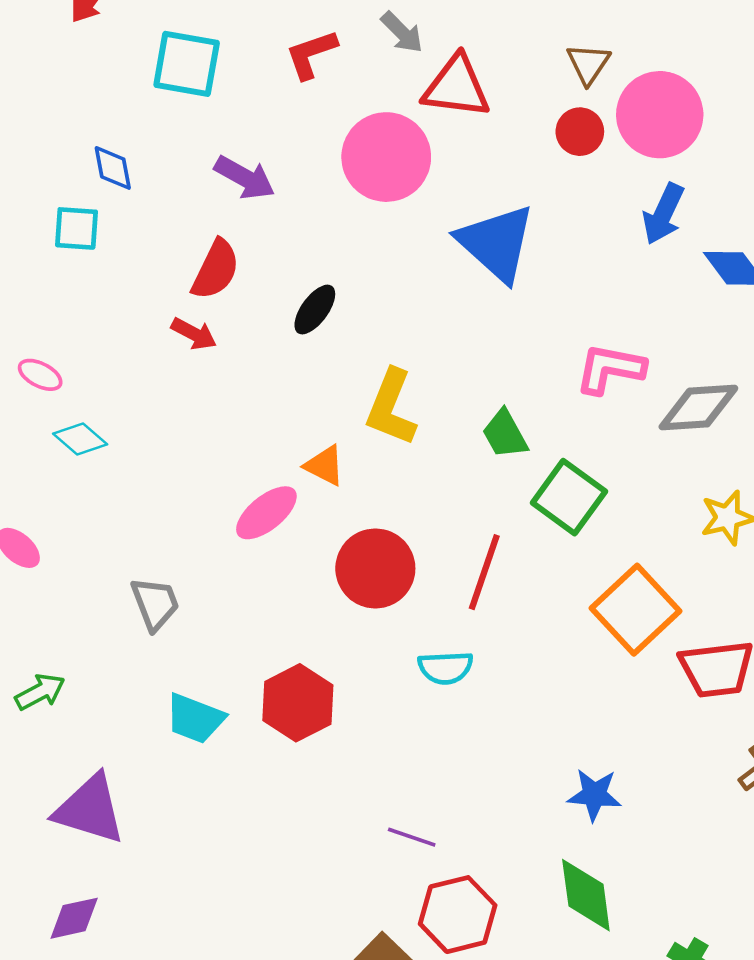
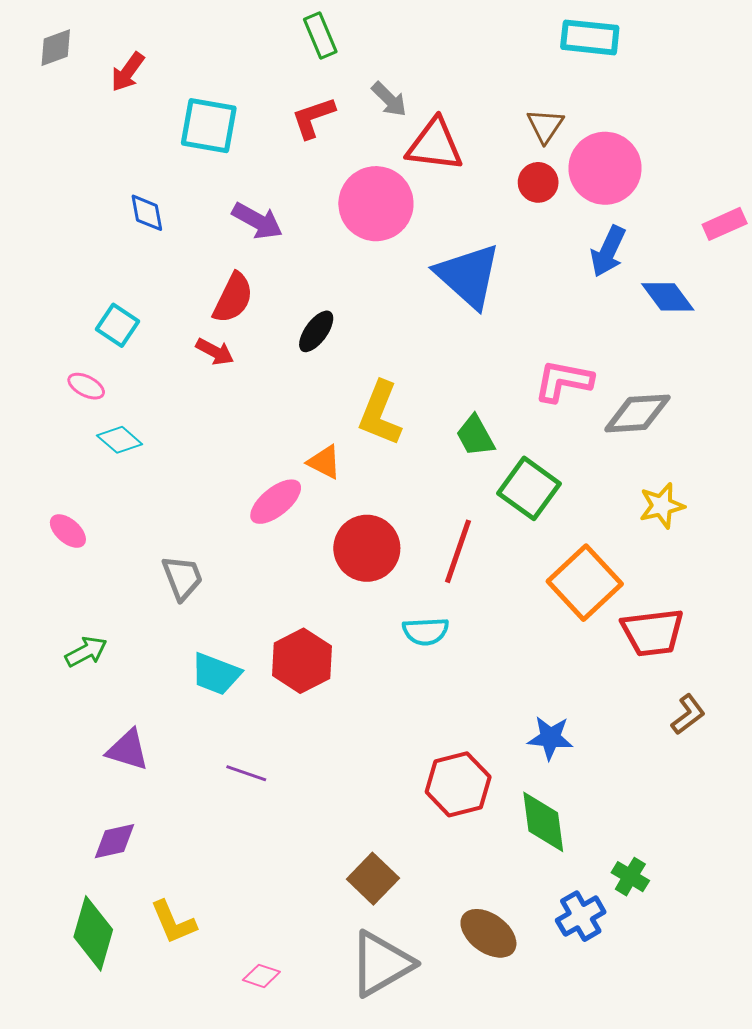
cyan square: (76, 228) -> (118, 325), moved, turned 30
purple triangle: (90, 809) -> (128, 750), size x0.7
purple line: (412, 837) -> (246, 773), moved
red hexagon: (458, 915) -> (458, 784), moved

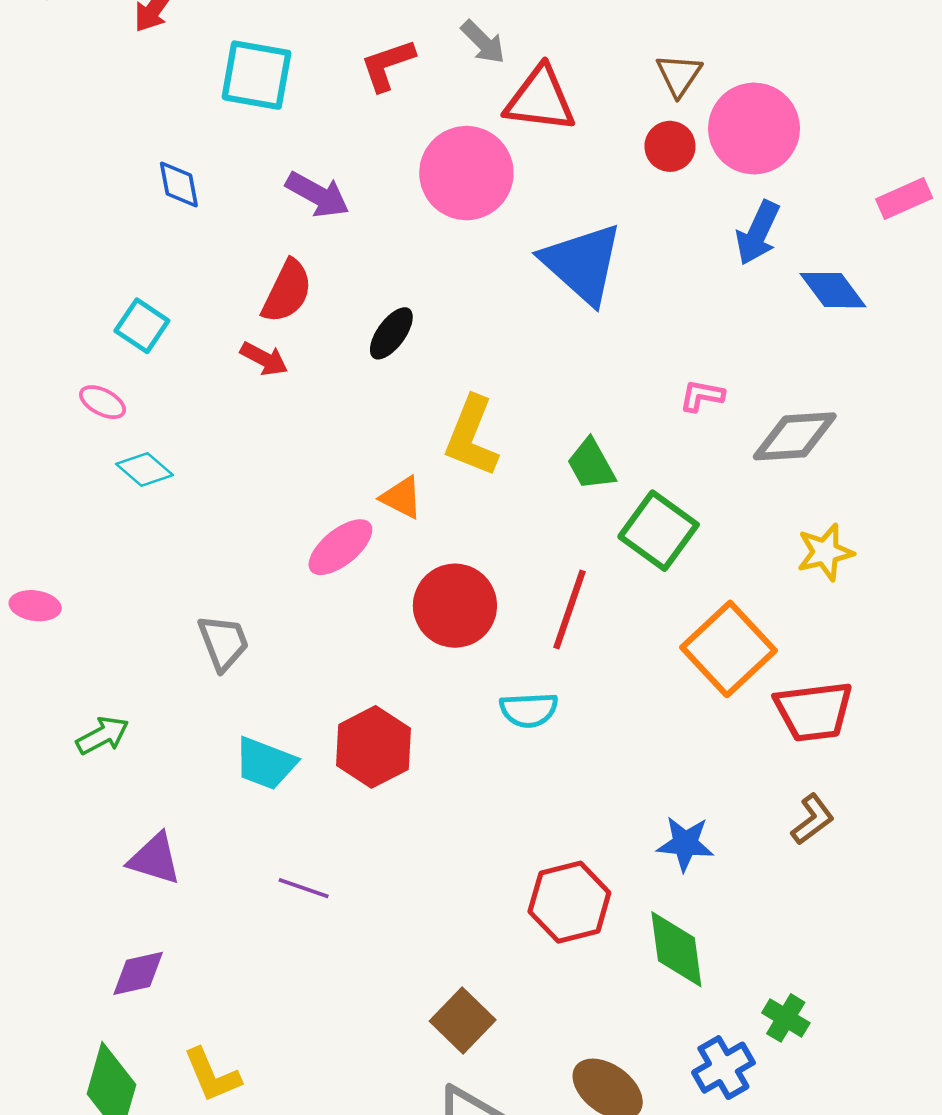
pink L-shape: (563, 381) -> (702, 396), size x0.6
pink ellipse: (68, 531) -> (35, 606), moved, turned -33
brown L-shape: (688, 714) -> (813, 819), moved

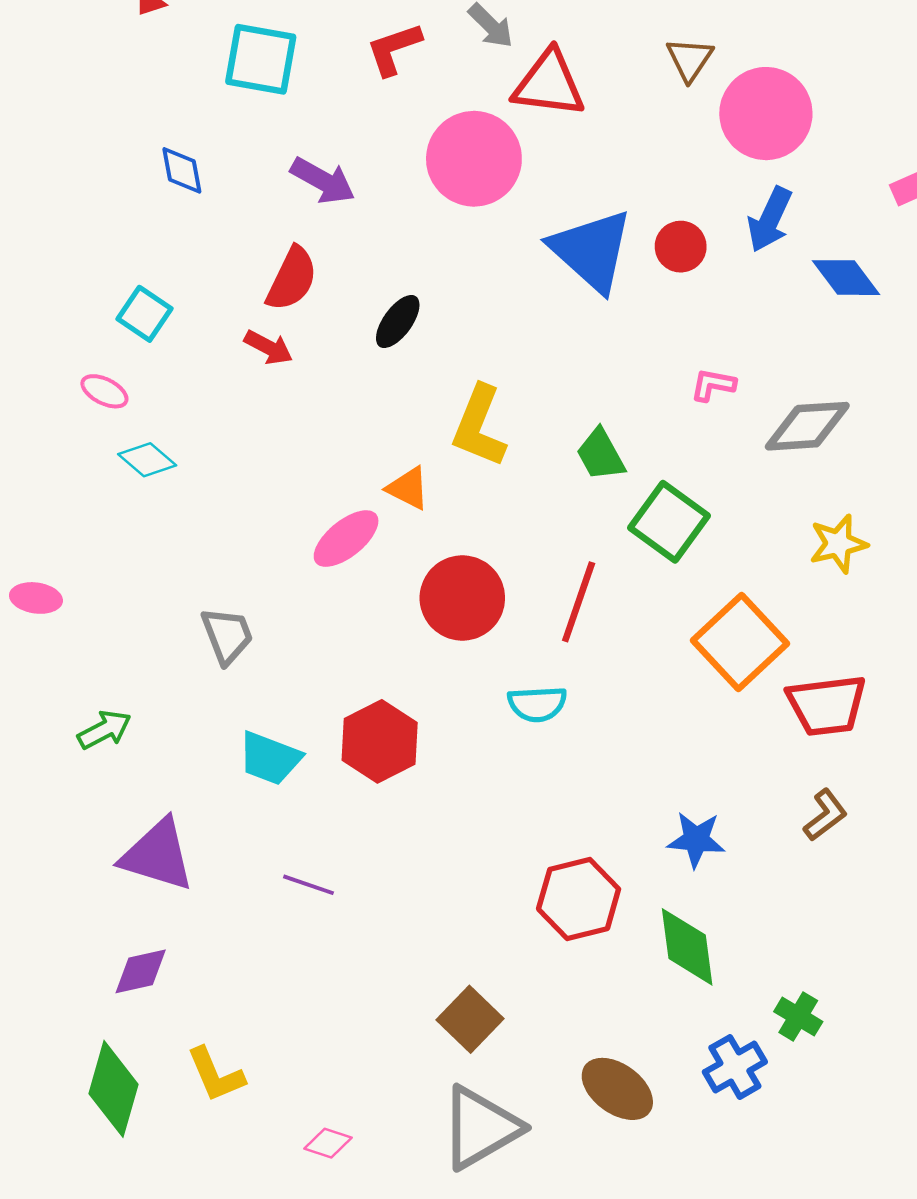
red circle: (670, 146) -> (681, 247), moved
purple triangle: (155, 859) -> (157, 855), size x1.4

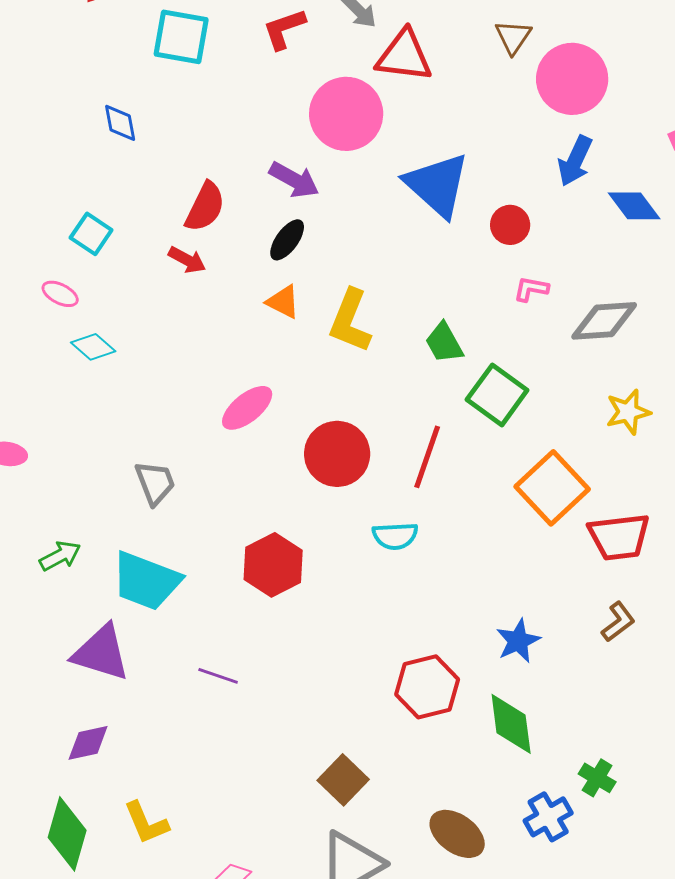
purple arrow: (323, 181) -> (294, 180), moved
red circle: (681, 247) -> (510, 225), moved
orange triangle: (408, 488) -> (283, 302), moved
cyan trapezoid: (270, 758) -> (146, 581), moved, size x1.4
blue star: (696, 840) -> (518, 641), turned -30

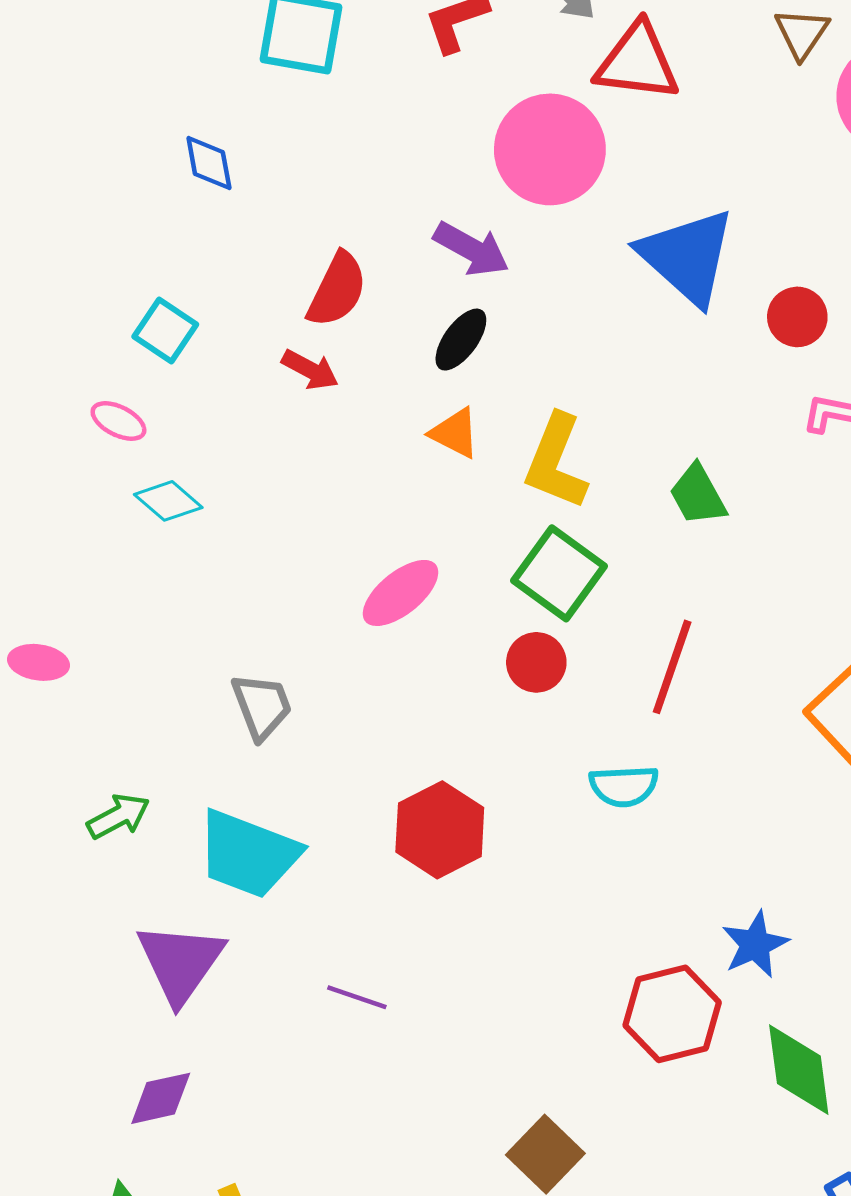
green square: (497, 395) -> (559, 573), moved
red circle: (337, 454) -> (536, 662), size x0.6
blue star: (518, 641) -> (755, 944), moved
purple triangle: (101, 653) -> (180, 963), turned 48

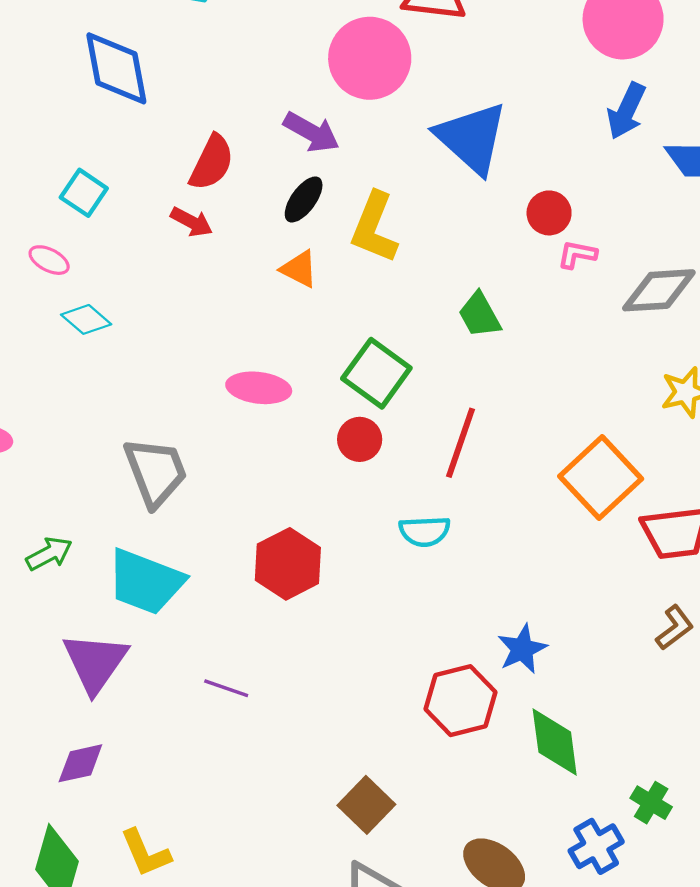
blue diamond: (209, 163) -> (116, 68), size x1.8
red circle: (797, 317) -> (549, 213), moved
yellow L-shape: (556, 462) -> (374, 228), moved
pink ellipse: (401, 593) -> (259, 388), turned 46
gray trapezoid: (262, 706) -> (156, 472), size x1.4

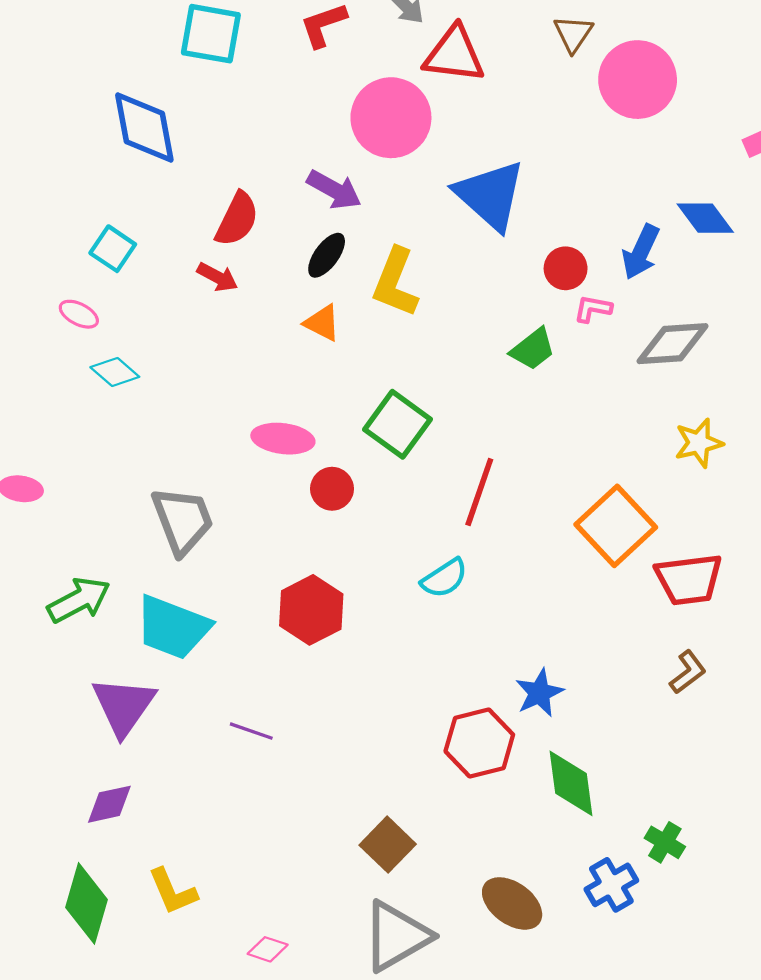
blue arrow: (626, 111) -> (641, 252), moved
green trapezoid: (480, 315) -> (533, 349), moved, turned -99
red circle: (360, 439) -> (332, 489), moved
cyan semicircle: (425, 531) -> (444, 578), turned -30
green arrow: (49, 554) -> (79, 600), size x1.4

